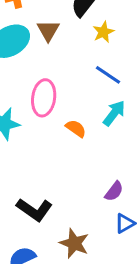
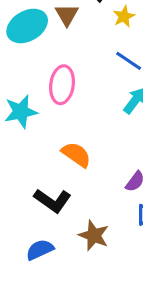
orange semicircle: (76, 128) -> (76, 155), moved, size x1.4

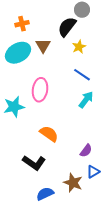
brown star: (94, 235) -> (73, 183), moved
blue semicircle: (40, 250) -> (45, 194), moved

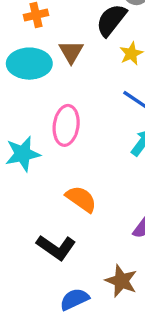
cyan ellipse: (18, 53) -> (29, 64), turned 30

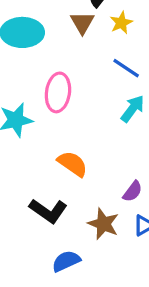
brown triangle: (71, 52) -> (82, 23), moved
brown star: (121, 281) -> (103, 224), moved

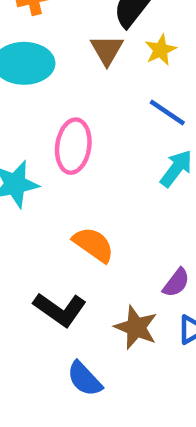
blue semicircle: (66, 261) -> (84, 379), turned -108

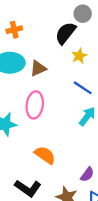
brown triangle: (107, 50) -> (38, 68), moved, turned 36

